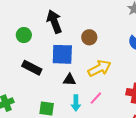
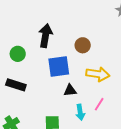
black arrow: (54, 22) -> (46, 36), turned 40
black rectangle: (32, 68) -> (16, 85), moved
yellow arrow: (100, 68) -> (98, 74), turned 45

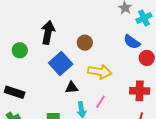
blue square: (59, 66) -> (61, 63), turned -35
black rectangle: (16, 85) -> (15, 92), moved

